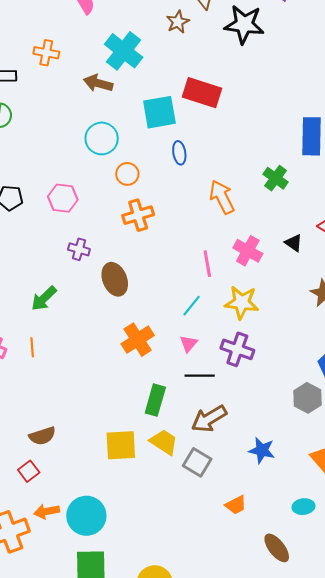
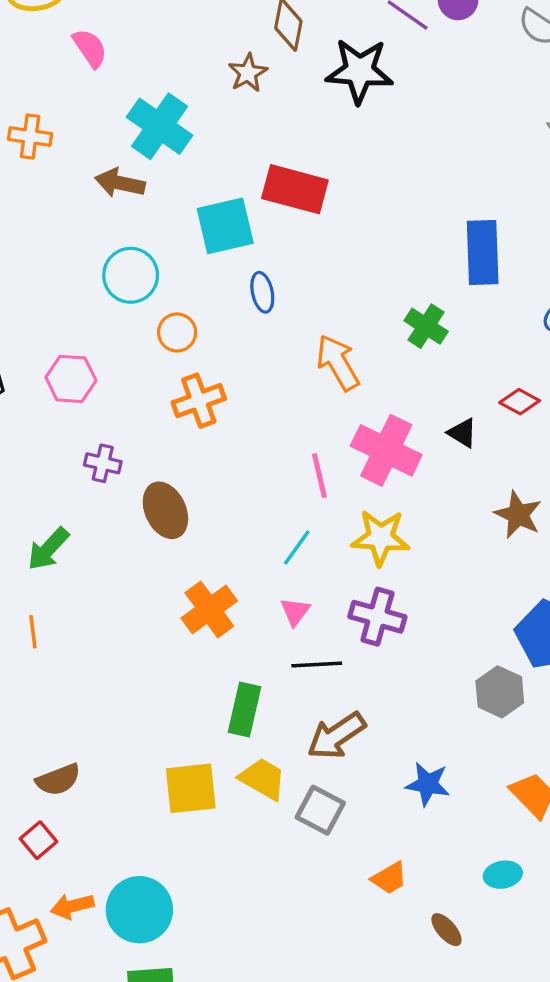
pink cross: (248, 251) -> (386, 450), size x1.4
brown ellipse: (277, 548) -> (446, 930), moved, size x0.7

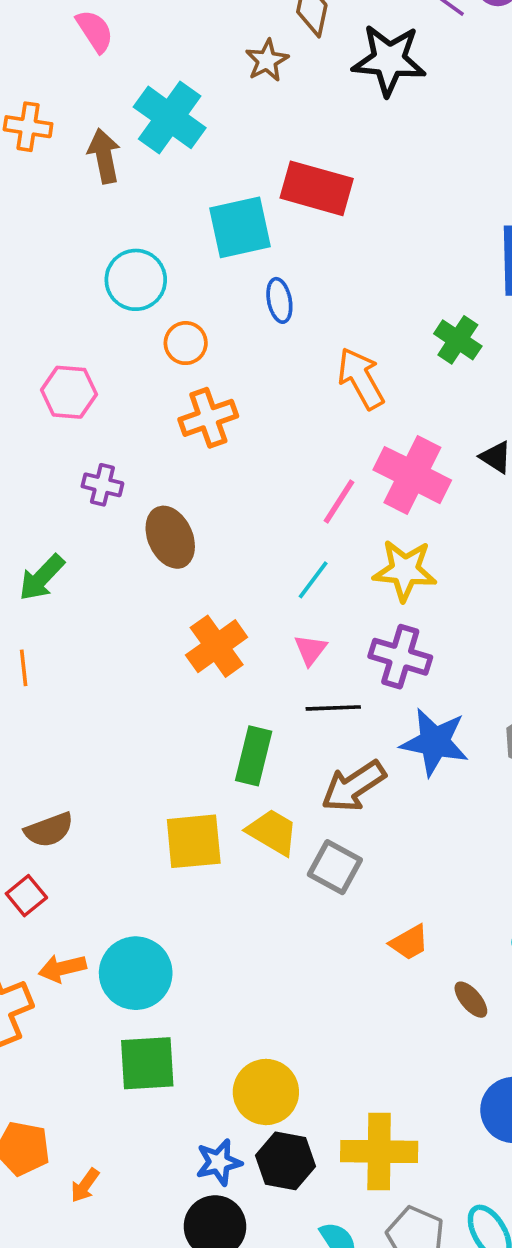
brown arrow: (120, 183) -> (104, 156), moved, turned 66
pink line: (319, 476) -> (339, 502), turned 45
blue star: (428, 784) -> (435, 742), moved, size x1.4

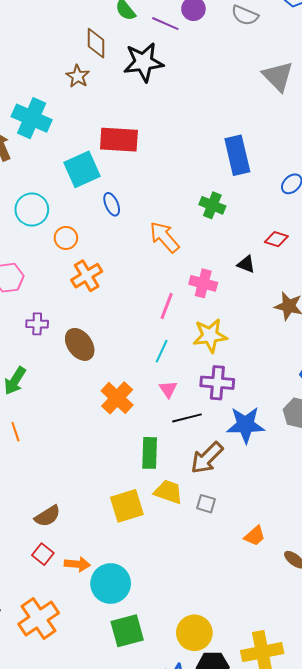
pink cross: (412, 475) -> (203, 283), size x0.7
gray square: (335, 867) -> (206, 504), size x0.7
orange arrow: (62, 968) -> (77, 564), moved, turned -150

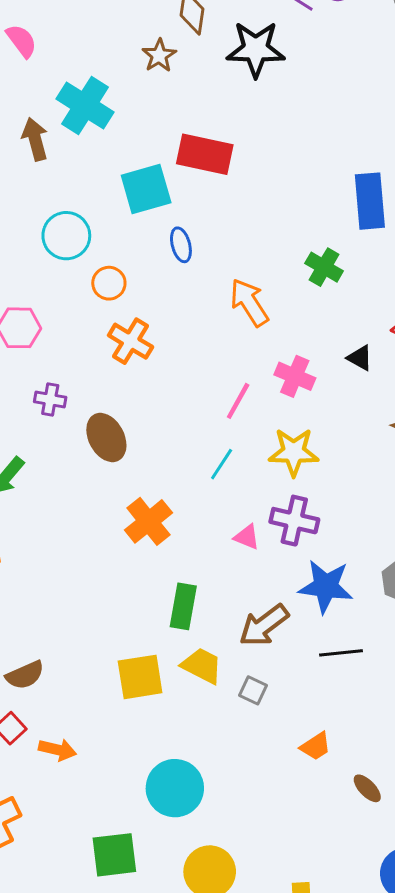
orange cross: (87, 276) -> (131, 341), turned -36
pink triangle: (168, 389) -> (247, 537), moved, turned -42
black line: (187, 418) -> (341, 653), moved
cyan circle: (111, 584) -> (175, 788), moved

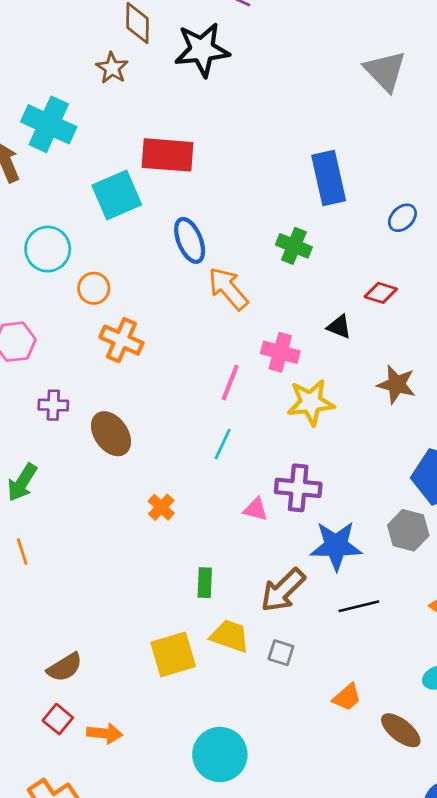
blue ellipse: (181, 245) -> (190, 240), moved, size x1.4
yellow star: (294, 452) -> (311, 402), moved
orange cross: (148, 521) -> (161, 507), size x0.6
green rectangle: (183, 606) -> (205, 583), size x0.7
brown ellipse: (367, 788) -> (401, 730), size x1.4

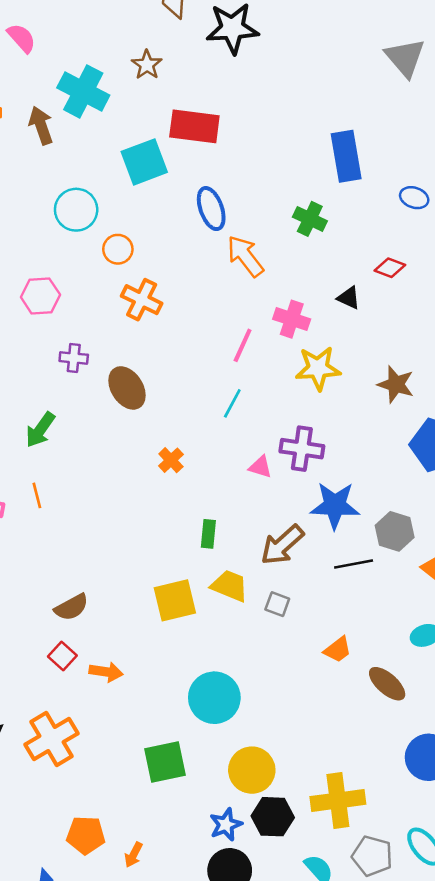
brown star: (112, 68) -> (147, 65), moved
blue ellipse: (402, 218) -> (414, 198), turned 60
brown star: (396, 384) -> (396, 384), moved
gray hexagon: (408, 530) -> (395, 531), moved

